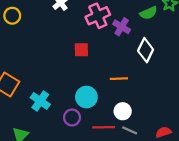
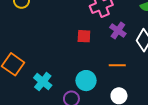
purple cross: (122, 27) -> (118, 31), moved

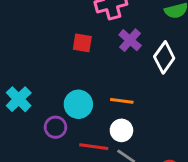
orange line: (117, 65) -> (122, 101), moved

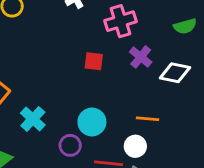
white diamond: (164, 57) -> (175, 73), turned 68
orange line: (122, 101) -> (147, 119), moved

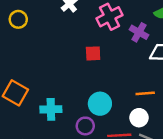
purple cross: (141, 57) -> (139, 32), moved
cyan cross: (33, 119) -> (51, 109), turned -35

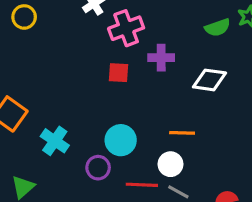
pink cross: (110, 17) -> (126, 28), moved
purple cross: (139, 32) -> (161, 58), moved, turned -36
cyan cross: (51, 109) -> (55, 141), turned 30

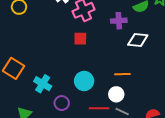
purple cross: (161, 58) -> (119, 21), moved
purple circle: (98, 168) -> (62, 103), moved

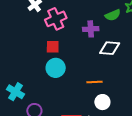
cyan circle: (84, 81) -> (56, 68), moved
white circle: (116, 94) -> (102, 102), moved

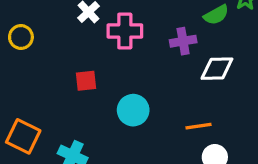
pink cross: (56, 19) -> (125, 31), turned 30
red square: (53, 47) -> (86, 81), moved

